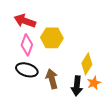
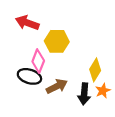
pink diamond: (27, 45) -> (38, 61), moved
brown arrow: (52, 79) -> (57, 86), turned 78

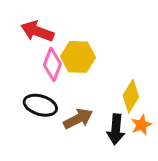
pink diamond: (38, 61) -> (52, 64), moved

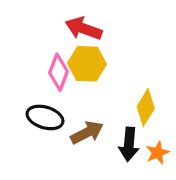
red arrow: (37, 31) -> (84, 29), moved
orange star: (141, 125) -> (157, 153), moved

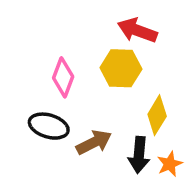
red arrow: (84, 29) -> (137, 30), moved
yellow hexagon: (87, 64) -> (121, 68), moved

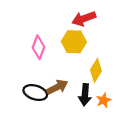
red arrow: (137, 30) -> (84, 19), turned -40
black ellipse: (49, 126) -> (35, 93), moved

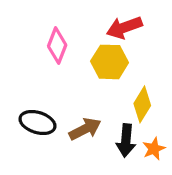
pink diamond: (39, 47) -> (57, 46), moved
black ellipse: (35, 93) -> (37, 122), moved

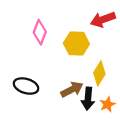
red arrow: (124, 28) -> (103, 19), moved
brown arrow: (85, 129) -> (72, 89), moved

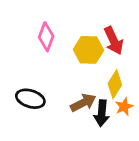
red arrow: (103, 19) -> (114, 41), moved, turned -95
orange star: (107, 104) -> (124, 107), moved

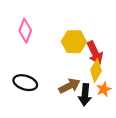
pink diamond: (46, 37) -> (25, 31), moved
red arrow: (114, 41) -> (95, 53), moved

